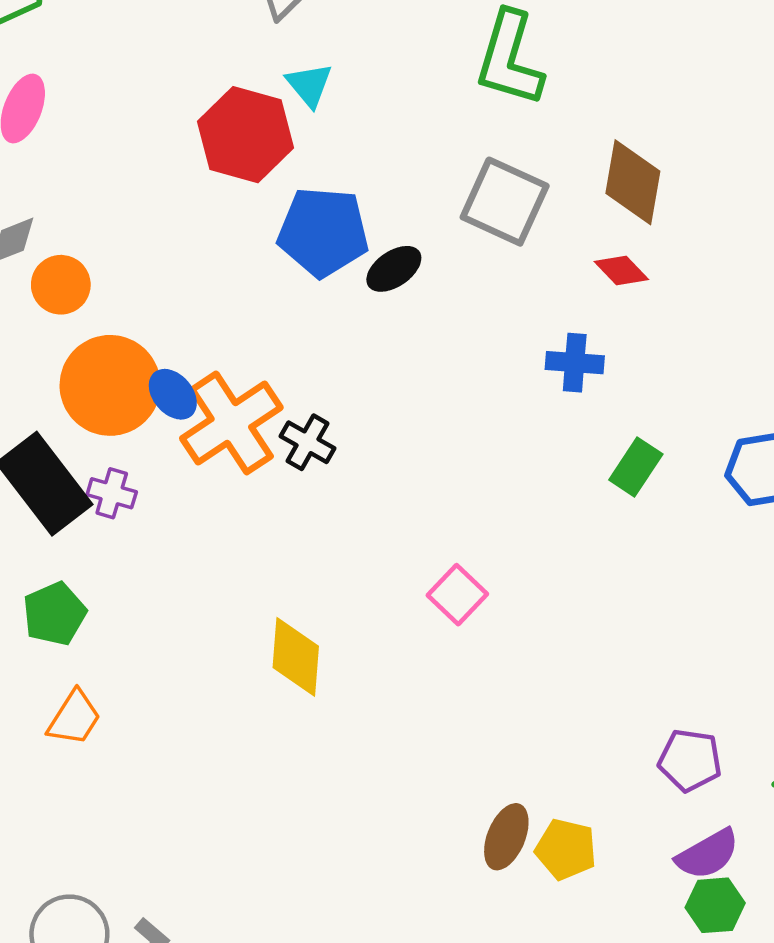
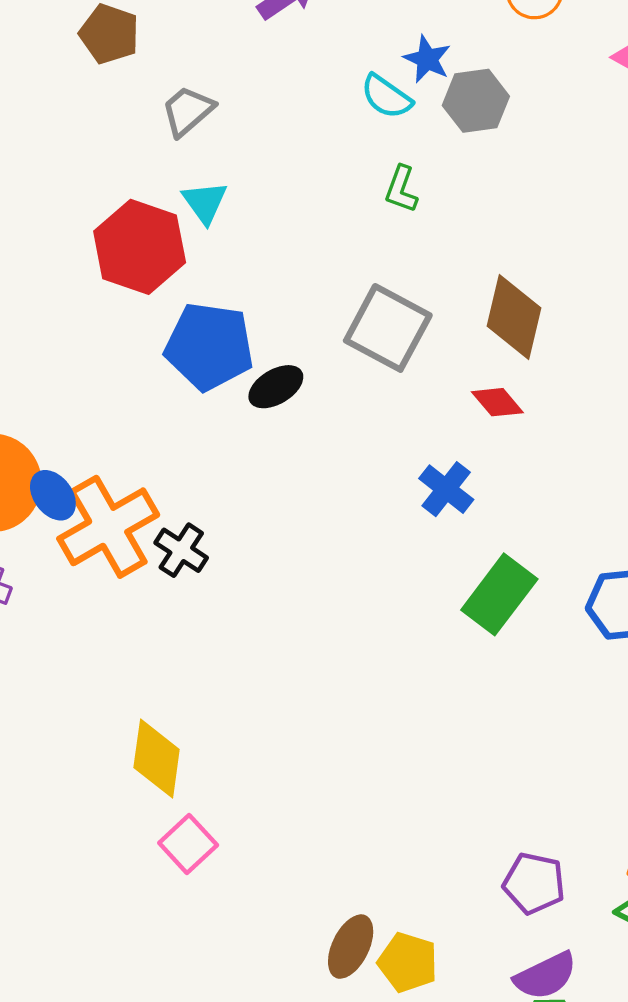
green L-shape: (509, 59) -> (401, 189), size x0.5
blue cross: (575, 363) -> (446, 489), turned 30
green rectangle: (636, 467) -> (499, 594), size x1.4
pink square: (457, 595) -> (188, 844), moved

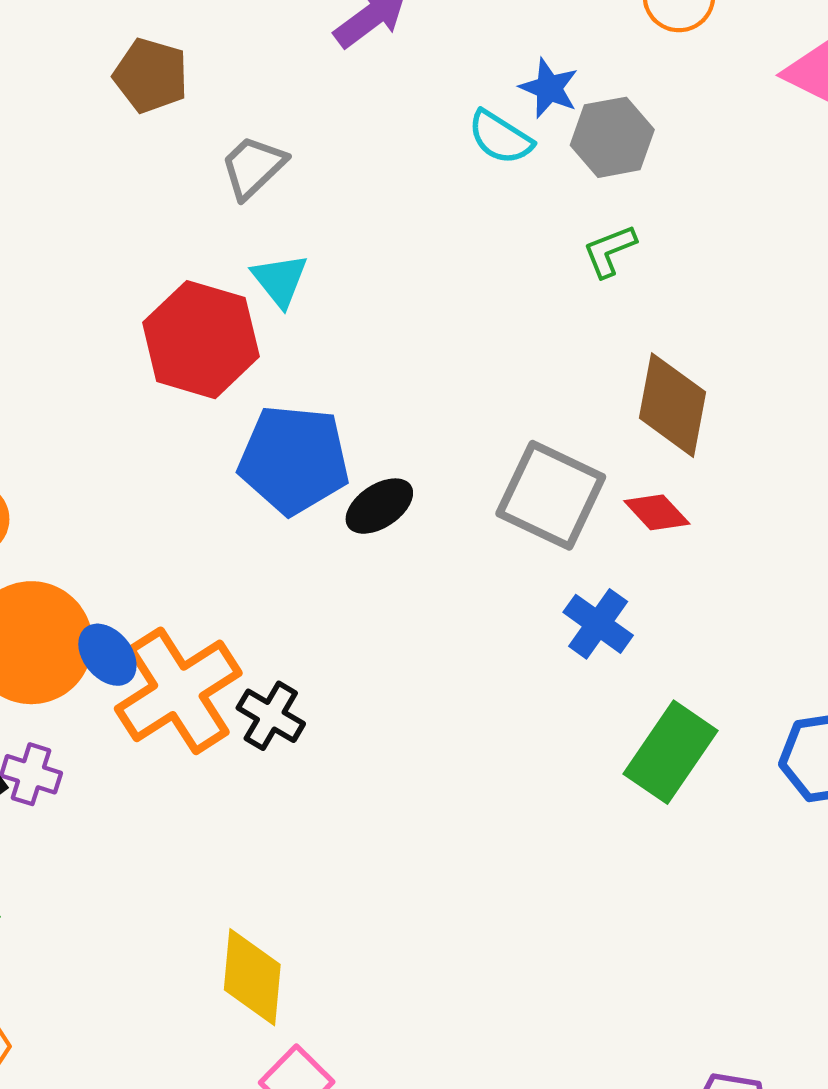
green L-shape: (401, 189) -> (610, 251), moved, turned 51
gray square: (388, 328) -> (551, 495), moved

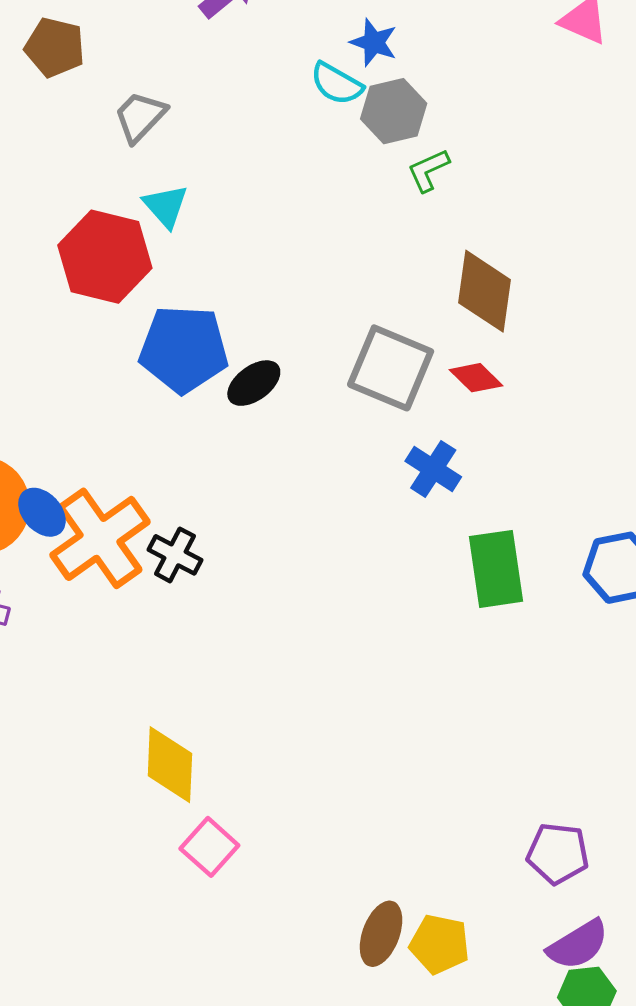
gray hexagon: (612, 137) -> (394, 111), moved
green rectangle: (671, 752) -> (496, 569), turned -40

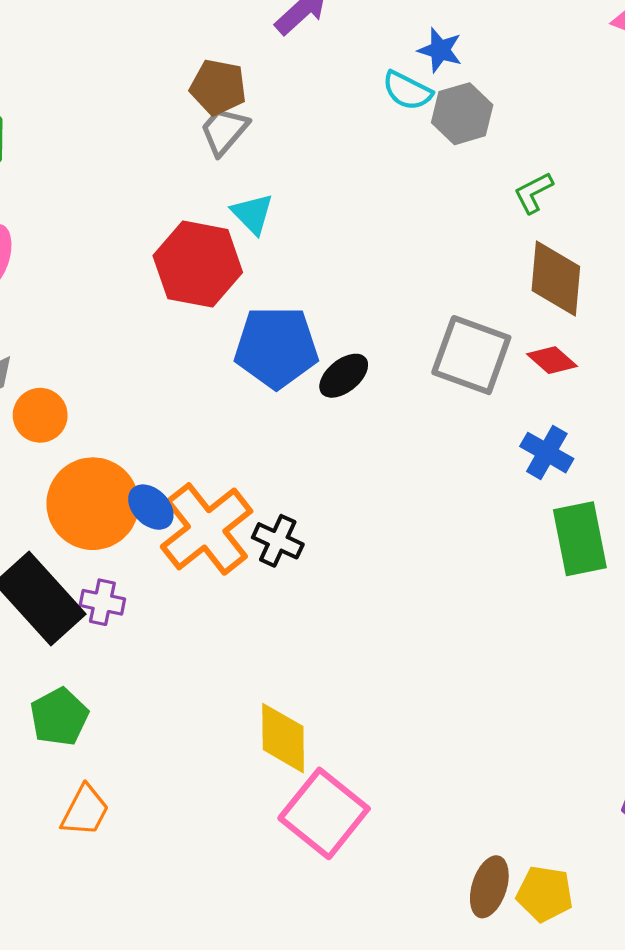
brown pentagon: (55, 47) -> (218, 87), moved
green L-shape: (428, 170) -> (533, 193), moved
blue cross: (433, 469) -> (547, 453), moved
pink square: (209, 847) -> (324, 813), size x1.6

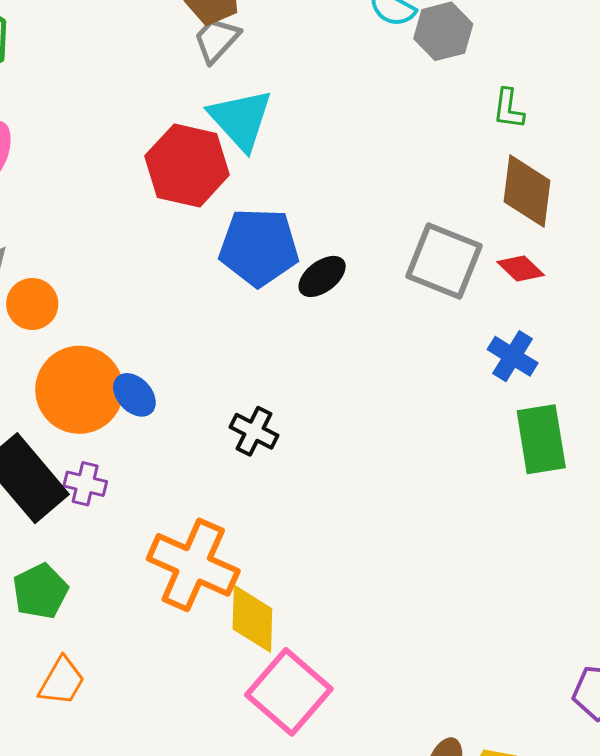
green L-shape: (533, 193) -> (509, 109), turned -57
cyan triangle: (252, 214) -> (241, 119), size x1.6
orange cross: (207, 529) -> (193, 565), moved, turned -30

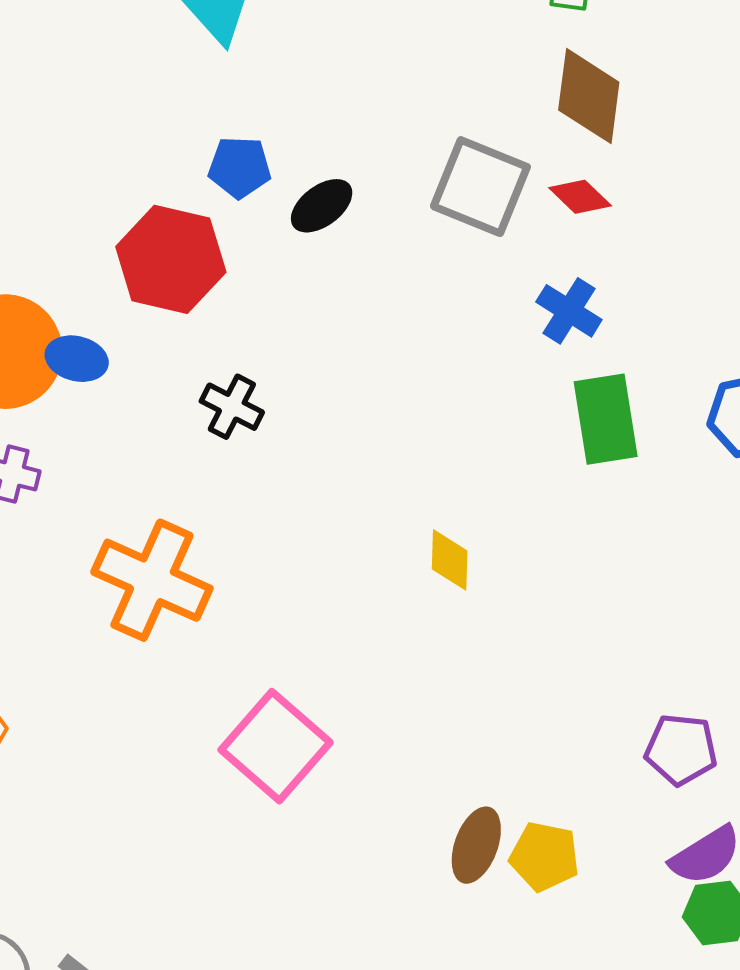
red hexagon: (187, 165) -> (171, 259), moved
blue pentagon: (259, 247) -> (240, 167), size x0.6
blue ellipse: (134, 395) -> (77, 359), turned -33
yellow diamond: (252, 619) -> (450, 560), moved, size x0.7

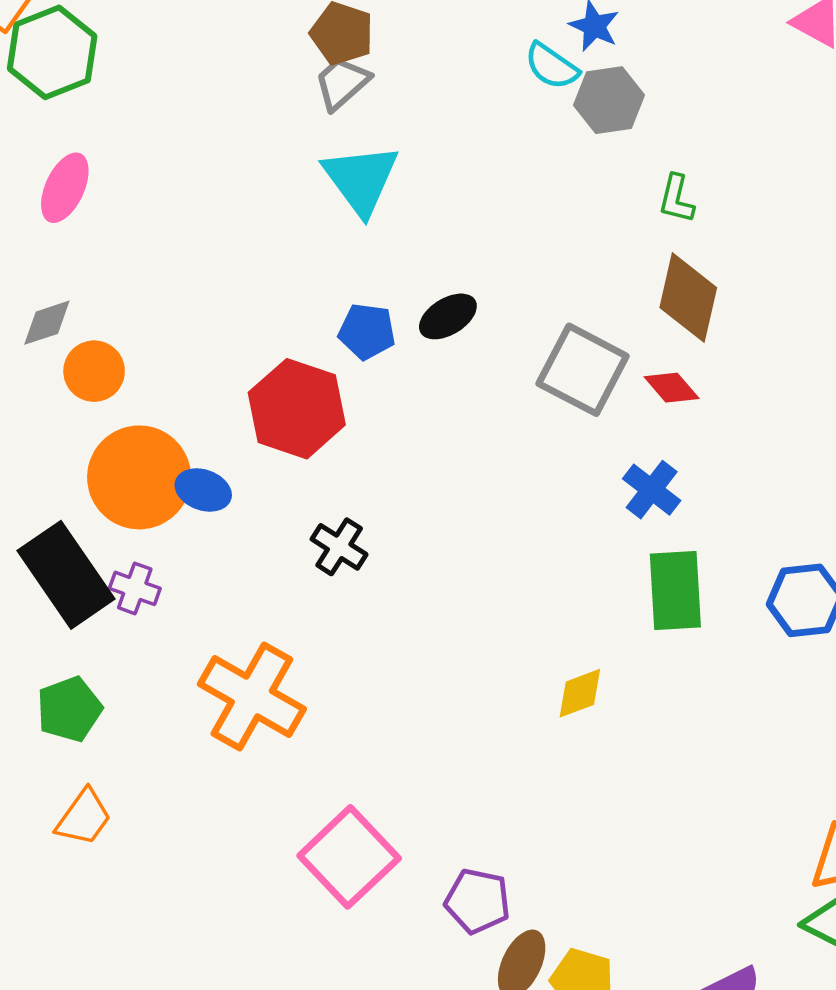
black ellipse: (322, 206) -> (448, 316), moved
yellow diamond: (450, 560) -> (580, 693), moved, turned 62
purple pentagon: (681, 750) -> (478, 901), moved

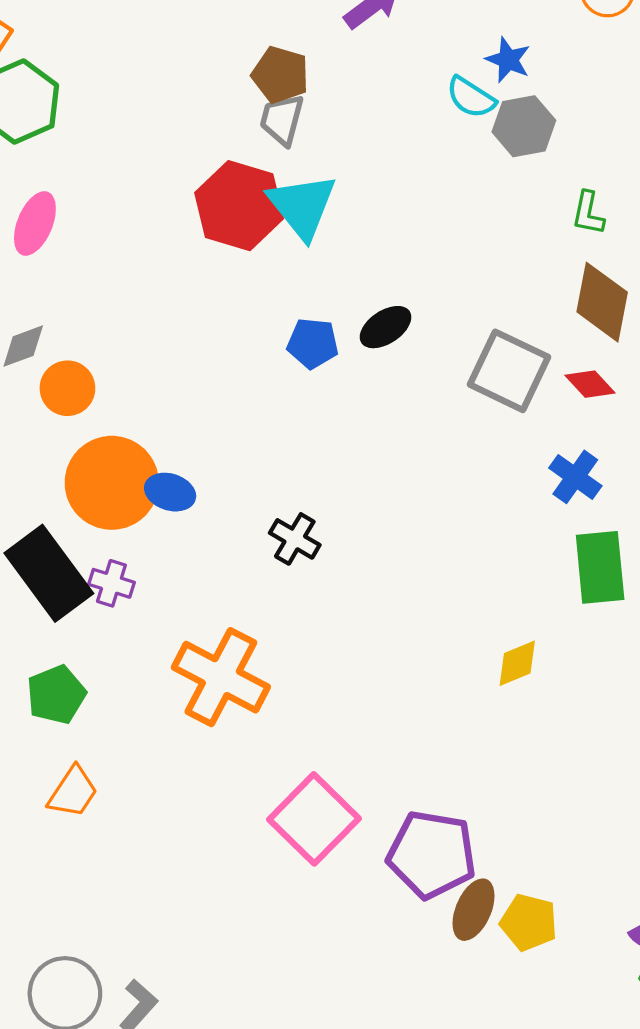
gray trapezoid: (342, 83) -> (282, 120), turned -32
red hexagon: (297, 409) -> (239, 206), moved
purple pentagon: (478, 901) -> (432, 854), size x1.5

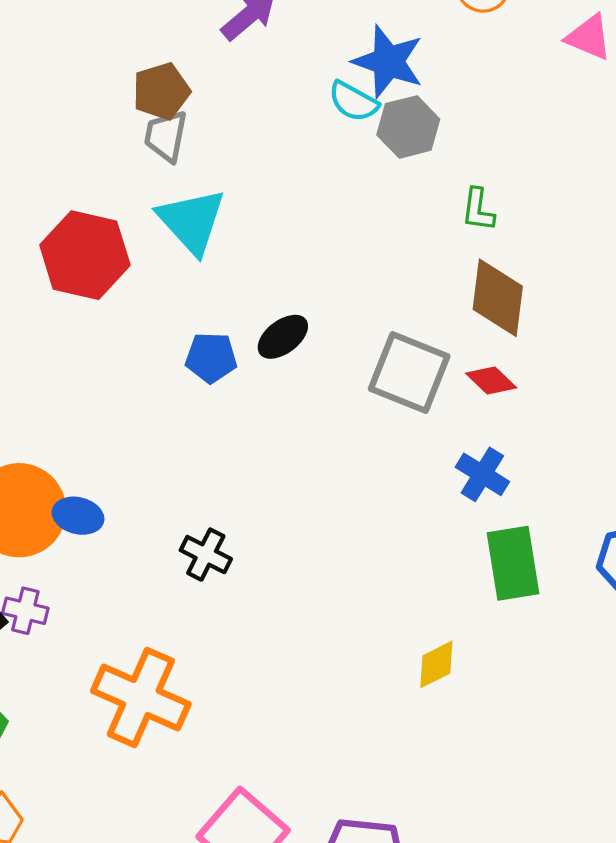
blue star: (508, 60) -> (388, 62), size x1.6
brown pentagon: (280, 75) -> (161, 91), turned -30
red hexagon: (239, 206) -> (85, 255), moved

